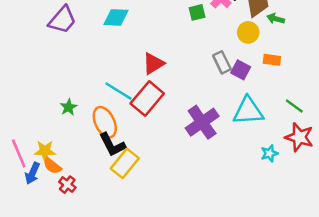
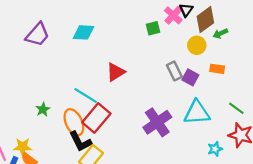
green arrow: (276, 19) -> (220, 34), turned -40
red rectangle: (147, 98) -> (96, 118), moved

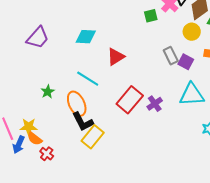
cyan diamond: (83, 32) -> (86, 37), moved
purple trapezoid: (38, 35) -> (38, 38), moved
red rectangle: (96, 118) -> (130, 100), moved
purple cross: (157, 122) -> (155, 104), size x0.6

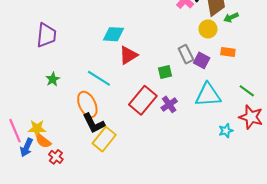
green square: (151, 16) -> (165, 72), moved
cyan diamond: (86, 37) -> (114, 34), moved
purple trapezoid: (38, 38) -> (46, 35), turned -35
green star: (48, 92) -> (53, 79), moved

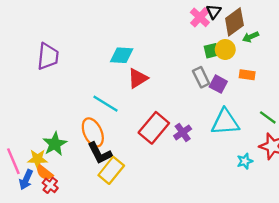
green square: (165, 72) -> (211, 51), moved
green star: (53, 79) -> (55, 144), moved, size x1.5
red cross: (56, 157) -> (50, 185), moved

